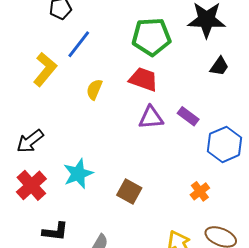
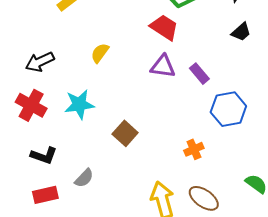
yellow semicircle: (94, 89) -> (100, 53), moved
red cross: (31, 185) -> (31, 105), turned -32

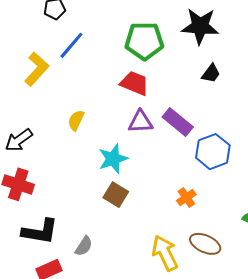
purple rectangle: (199, 74) -> (178, 122), size x1.4
cyan star: (79, 104) -> (113, 159), moved
black L-shape: (44, 156) -> (40, 231), size x1.4

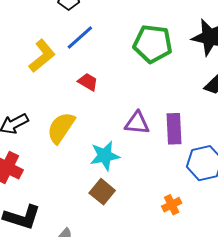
red trapezoid: (135, 83) -> (88, 82), moved, size x0.7
yellow semicircle: (76, 120) -> (61, 128), moved, size x1.6
purple rectangle: (178, 122) -> (174, 129), turned 40

